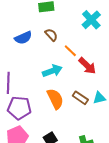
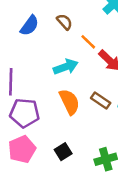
blue semicircle: (23, 38) -> (29, 26), turned -30

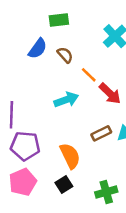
blue semicircle: (29, 26) -> (38, 49), moved
brown rectangle: (101, 101) -> (101, 133), turned -60
orange semicircle: (69, 102) -> (70, 156), moved

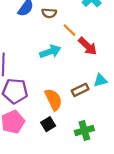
brown semicircle: (65, 55) -> (49, 13), turned 136
brown rectangle: (101, 133) -> (80, 90), moved

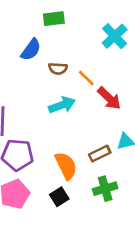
brown semicircle: (49, 13) -> (58, 69), moved
green cross: (84, 130) -> (105, 189), moved

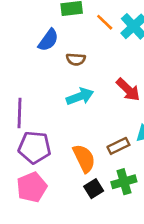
orange line: (86, 78) -> (105, 22), moved
black square: (59, 197) -> (94, 189), moved

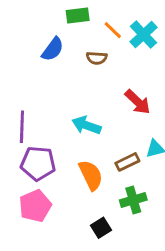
brown semicircle: (76, 59) -> (97, 58), moved
cyan arrow: (80, 96) -> (86, 125), moved, turned -140
black square: (94, 189) -> (101, 228), moved

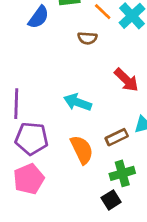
blue semicircle: (53, 49) -> (39, 17), moved
black square: (101, 228) -> (111, 200), moved

